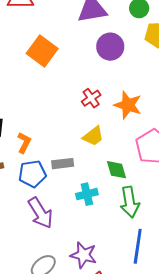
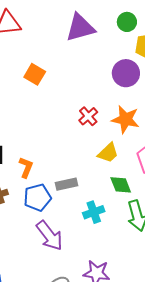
purple circle: (110, 47) -> (126, 73), moved
orange square: (42, 51) -> (35, 74), size x0.7
yellow trapezoid: (93, 136) -> (108, 153), moved

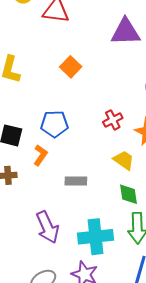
yellow trapezoid: (108, 153) -> (124, 160), turned -115
blue pentagon: (37, 198) -> (54, 124), moved
cyan cross: (94, 212) -> (96, 237), moved, size x1.6

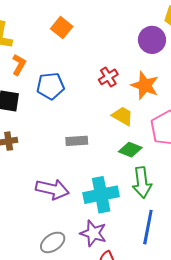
orange L-shape: (40, 155) -> (19, 65), moved
green diamond: (128, 194) -> (130, 150), turned -55
purple arrow: (47, 227) -> (52, 189), turned -48

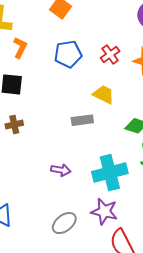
blue pentagon: (51, 86) -> (68, 54), moved
yellow trapezoid: (123, 116) -> (104, 94), moved
purple arrow: (52, 189) -> (61, 170), size x0.6

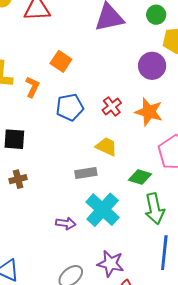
orange L-shape: (20, 48) -> (32, 87), moved
cyan cross: (110, 173) -> (103, 210), moved, turned -32

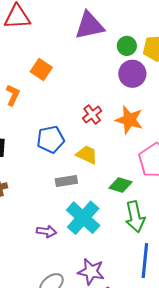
green circle: (156, 15) -> (127, 46), moved
blue pentagon: (70, 107) -> (51, 139), moved

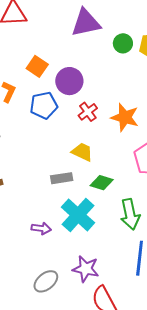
purple circle: (132, 74) -> (69, 81), moved
blue pentagon: (51, 139) -> (44, 105), moved
green diamond: (120, 185) -> (102, 183), moved

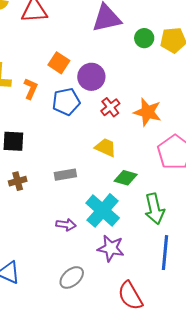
gray rectangle: (62, 178) -> (65, 175), moved
purple star: (86, 269) -> (111, 248), moved

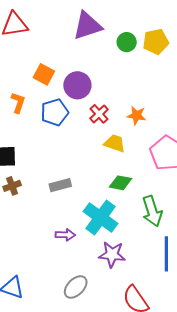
orange star: (148, 112) -> (136, 115), size x0.7
yellow trapezoid: (106, 147) -> (115, 143), moved
brown cross: (18, 181) -> (12, 186), moved

